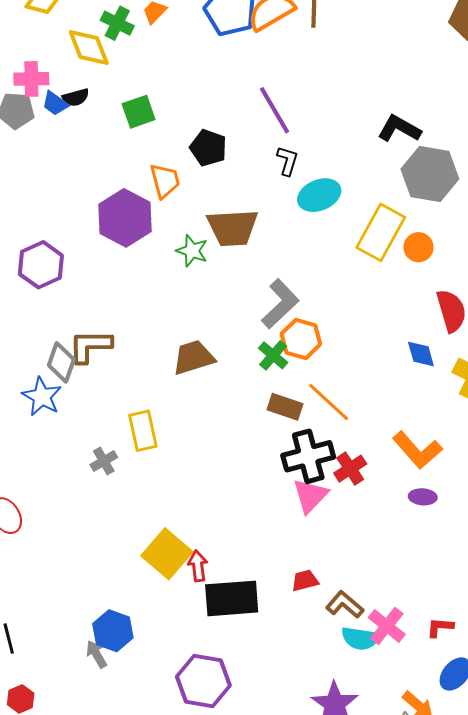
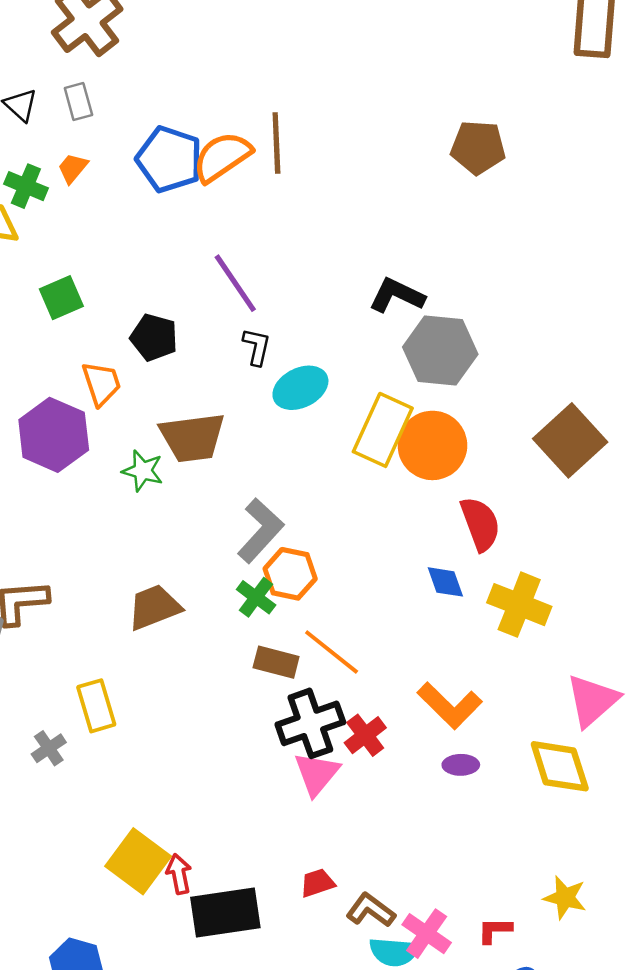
orange circle: (419, 247) -> (432, 445), size x1.8

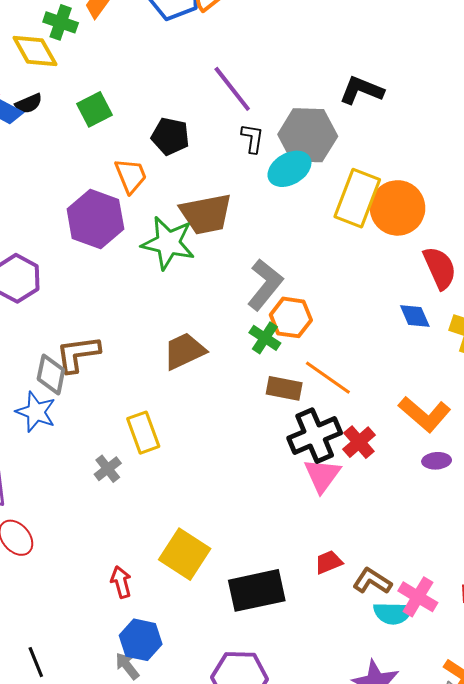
gray hexagon: (440, 351) -> (308, 135), moved
green star: (143, 471) -> (168, 243), size x1.6
red arrow: (179, 874) -> (121, 582), moved

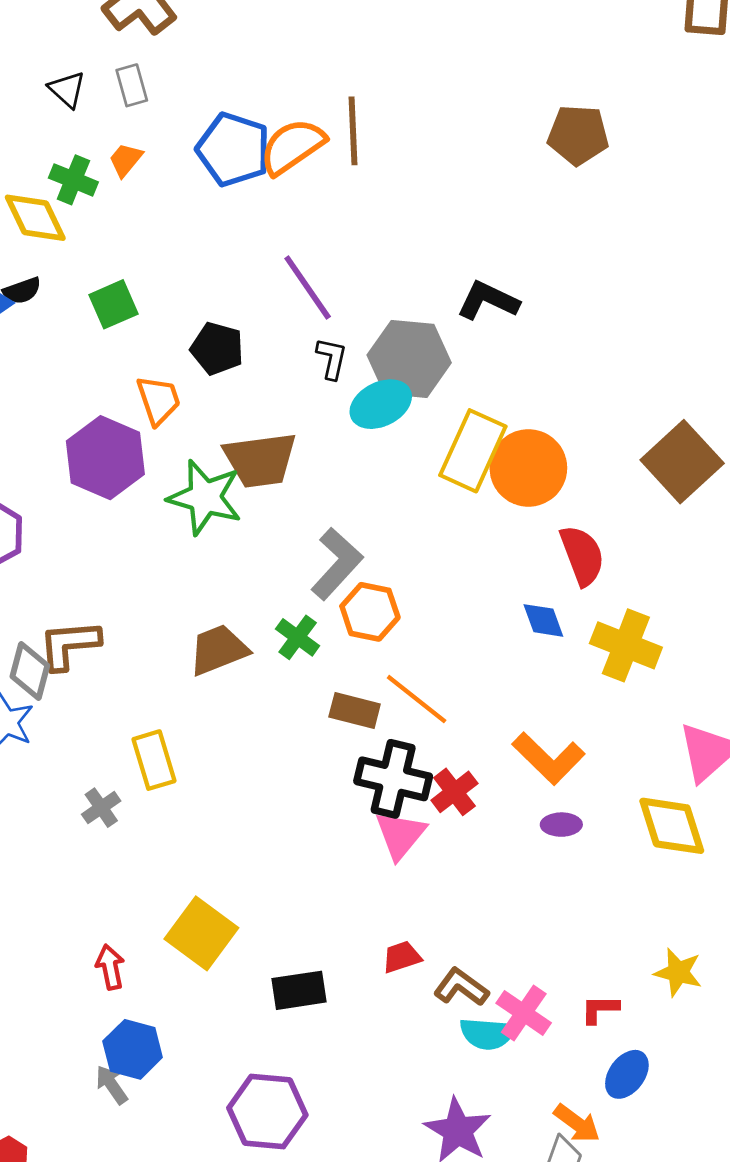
green cross: (265, 338) -> (298, 637), moved
black cross: (315, 436) -> (393, 779), turned 33
black rectangle: (257, 590) -> (299, 990), size x0.7

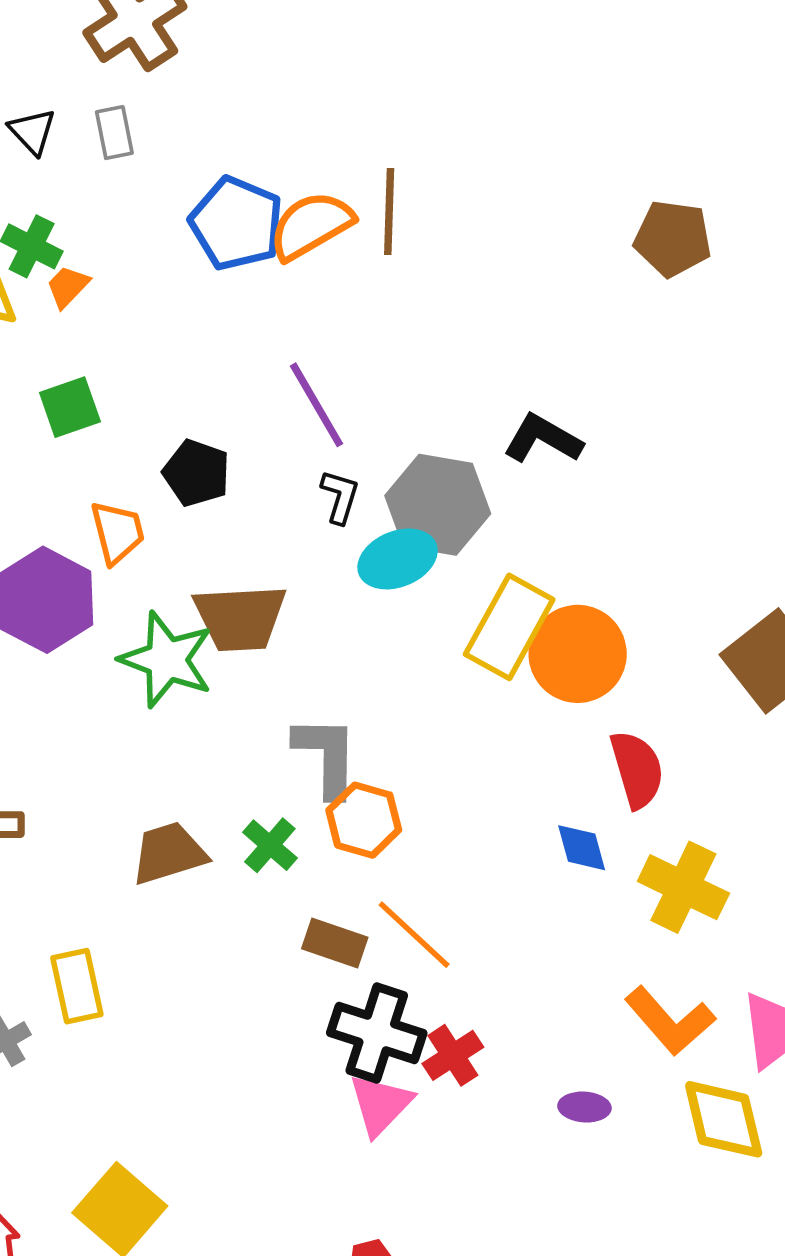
orange trapezoid: (126, 160) -> (68, 287), moved
gray L-shape: (337, 564) -> (326, 756), turned -46
orange L-shape: (549, 758) -> (670, 1021), moved

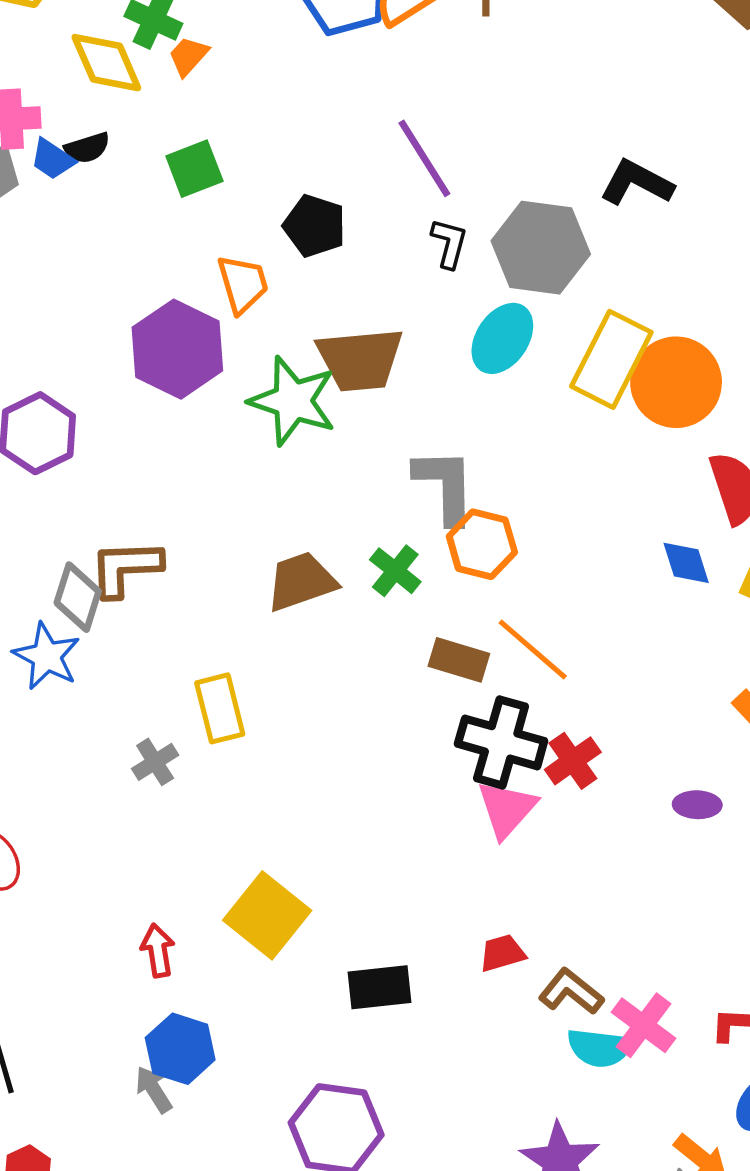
cyan ellipse: (398, 559) -> (502, 338), moved, turned -32

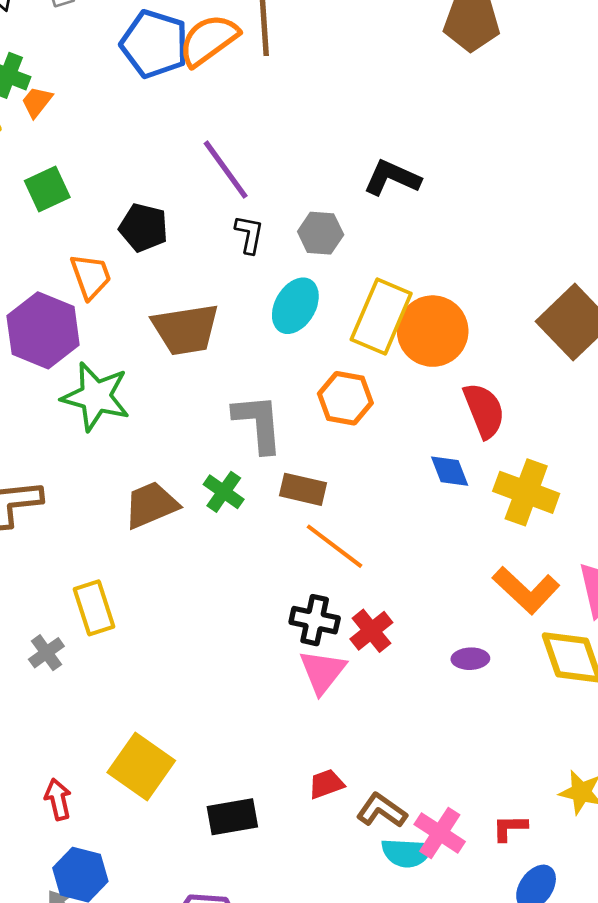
gray hexagon: (541, 248) -> (321, 233), size x0.6
green star: (293, 401) -> (96, 397), moved
orange hexagon: (482, 544) -> (345, 398), moved
brown rectangle: (459, 660) -> (303, 489), moved
black cross: (501, 742) -> (315, 620), size x0.7

